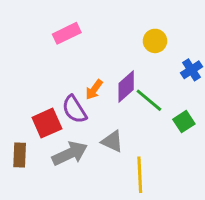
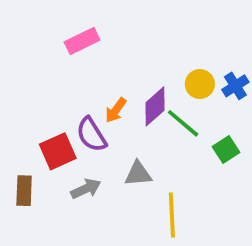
yellow circle: (155, 41) -> (200, 84), moved
gray triangle: (112, 141) -> (138, 174), turned -30
gray arrow: (70, 154) -> (86, 189), size x0.7

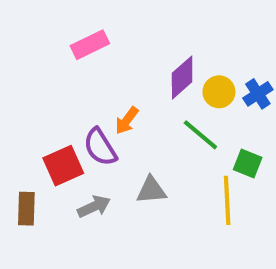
purple diamond: (155, 106) -> (182, 77), moved
green square: (226, 150) -> (248, 164), turned -35
yellow line: (172, 215) -> (227, 200), moved

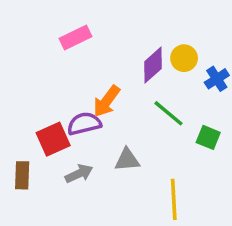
yellow circle: (219, 92) -> (184, 58), moved
orange arrow: (127, 121) -> (107, 101), size x1.4
purple semicircle: (100, 147) -> (84, 124), turned 108
yellow line: (227, 200) -> (174, 199), moved

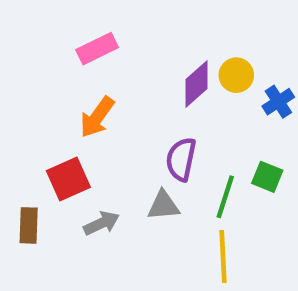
orange arrow: (107, 101) -> (97, 117), moved
green line: (169, 113) -> (225, 197), moved, turned 68
purple semicircle: (84, 124) -> (181, 159), moved, turned -64

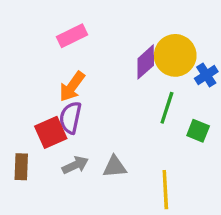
yellow circle: (236, 75) -> (175, 55), size x1.6
purple semicircle: (181, 159) -> (70, 118), moved
green line: (225, 197) -> (167, 108), moved
gray triangle: (163, 206) -> (115, 167), moved

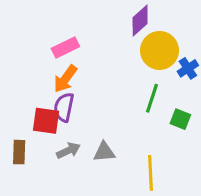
pink rectangle: (72, 36) -> (65, 47), moved
purple diamond: (146, 62) -> (140, 21), moved
red square: (51, 132) -> (46, 121), turned 32

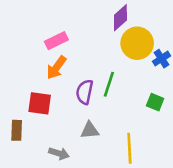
green line: (152, 98) -> (109, 84), moved
purple semicircle: (64, 107) -> (85, 92), moved
gray arrow: (68, 151) -> (59, 153), moved, turned 42

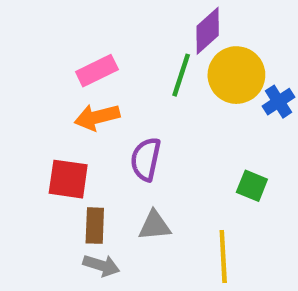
orange arrow: (56, 68) -> (97, 117), turned 40
green line: (109, 84) -> (181, 75), moved
green square: (155, 102) -> (252, 186), moved
brown rectangle: (17, 130) -> (95, 226), moved

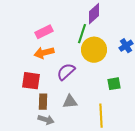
yellow circle: (236, 75) -> (94, 50), moved
purple semicircle: (146, 159) -> (66, 72), turned 36
green square: (252, 186) -> (114, 84), turned -32

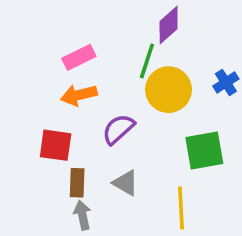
green square: (114, 84) -> (204, 151), size x1.6
gray triangle: (70, 102) -> (125, 183), turned 35
gray arrow: (46, 120) -> (82, 215), turned -119

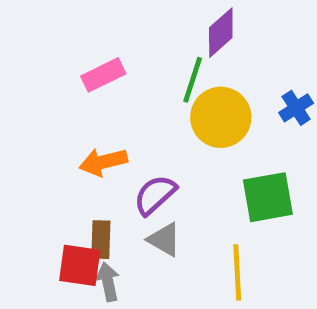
orange arrow: (79, 95) -> (103, 162), moved
purple semicircle: (118, 129) -> (155, 195), moved
red square: (56, 145) -> (80, 265), moved

